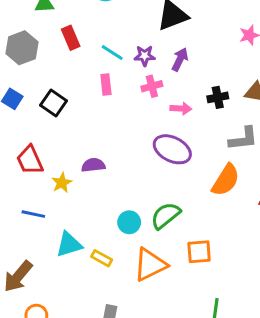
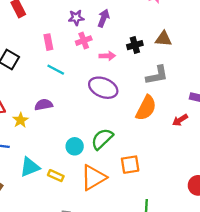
cyan line: (112, 52) -> (56, 70), moved

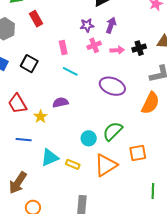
pink arrow: (107, 56) -> (117, 50), moved

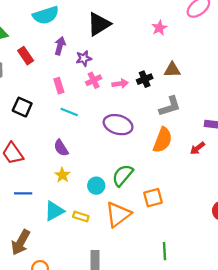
purple arrow: (111, 25) -> (60, 46), moved
purple semicircle: (60, 102) -> (61, 148), turned -105
yellow star: (40, 117) -> (62, 175), moved
green line: (153, 191) -> (165, 251), moved

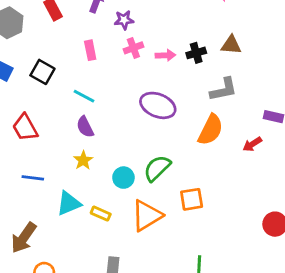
cyan line: (69, 112) -> (84, 96), moved

